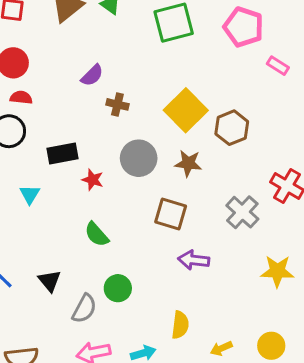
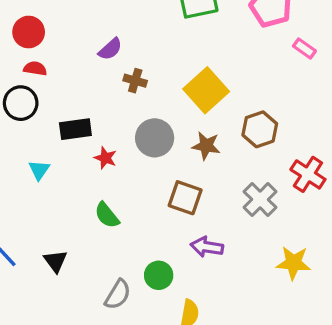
brown hexagon: (232, 128) -> (260, 129), moved
green circle: (118, 288) -> (159, 275), moved
gray semicircle: (84, 309) -> (118, 294), moved

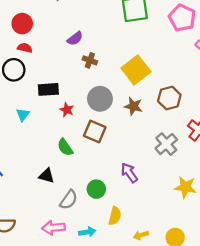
brown square: (185, 198) -> (95, 131), moved
purple arrow: (207, 247) -> (129, 173), turned 42
black triangle: (55, 261) -> (47, 176), moved, turned -42

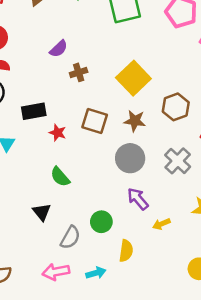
brown cross: (90, 60) -> (79, 72), turned -32
gray circle: (100, 99) -> (130, 158), moved
brown square: (95, 131) -> (95, 121), moved
black triangle: (47, 176) -> (42, 212), turned 42
yellow arrow: (141, 235) -> (161, 224), moved

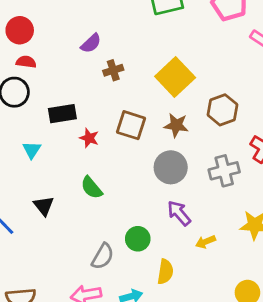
gray cross: (178, 161) -> (224, 171), turned 32
black triangle: (42, 212) -> (44, 206), moved

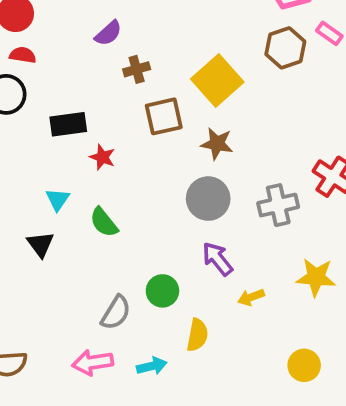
brown hexagon: (222, 110) -> (285, 48), moved
brown square: (131, 125) -> (164, 116), moved, turned -32
cyan triangle: (32, 150) -> (58, 199), moved

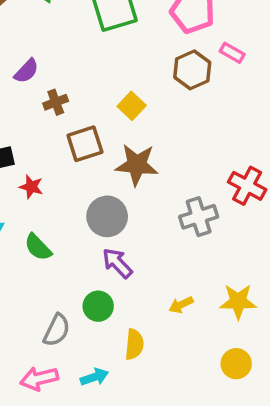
yellow square: (217, 81) -> (132, 106), size x0.6
brown star: (217, 144) -> (137, 165), size x1.4
gray circle: (208, 199) -> (107, 216), moved
purple arrow: (217, 259) -> (117, 263), moved
yellow star: (316, 277) -> (238, 301), moved

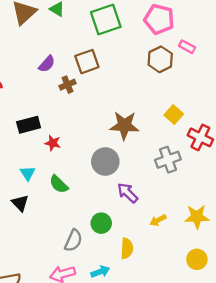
yellow square: (132, 106) -> (174, 115), moved
brown square: (85, 144) -> (87, 62), moved
purple arrow: (117, 263) -> (128, 193), moved

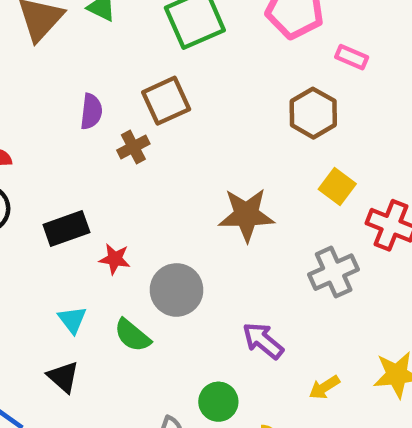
brown hexagon: (160, 59) -> (313, 113), moved
purple semicircle: (47, 64) -> (91, 111), turned -30
gray circle: (105, 162) -> (177, 290), moved

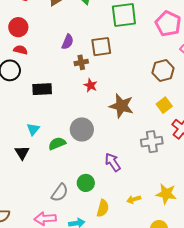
red star: (115, 259) -> (90, 85), moved
green semicircle: (132, 335) -> (57, 143), turned 102
yellow arrow: (324, 387) -> (134, 199), moved

